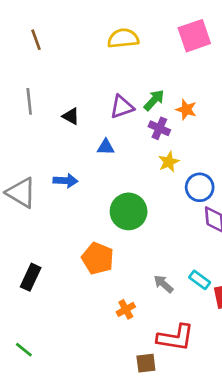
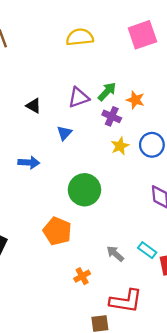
blue triangle: (106, 147) -> (64, 133), turned -49
blue circle: (200, 187) -> (152, 145), moved

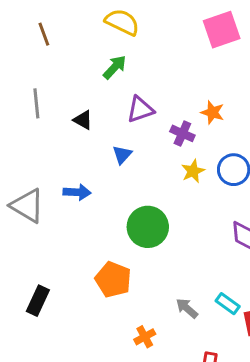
yellow semicircle: (80, 37) -> (122, 22), moved, turned 32
green arrow: (107, 92) -> (115, 67), moved

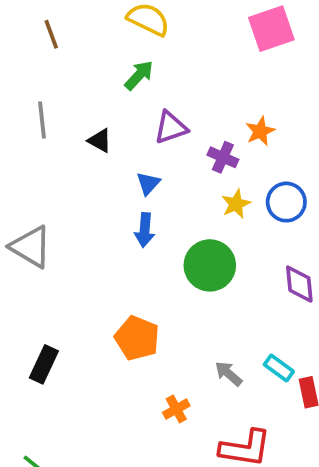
orange star: (213, 112) -> (260, 131), turned 30
blue arrow: (77, 192) -> (145, 230), moved, turned 92
green circle: (148, 227) -> (210, 265), moved

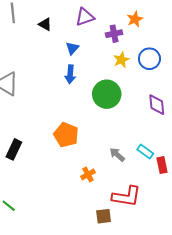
purple cross: (223, 157) -> (114, 34), turned -35

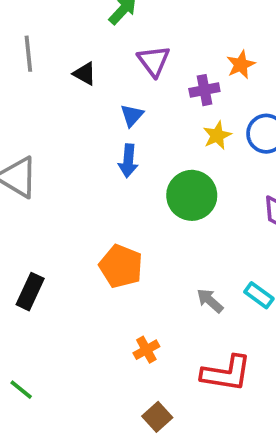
purple triangle: (85, 17) -> (154, 61), turned -48
orange cross: (88, 174) -> (146, 350), moved
brown square: (104, 216) -> (157, 417), moved, turned -35

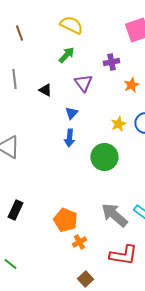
purple cross: (204, 90) -> (111, 62), moved
orange pentagon: (121, 266) -> (65, 220), moved
gray arrow: (210, 301) -> (114, 215), size x1.8

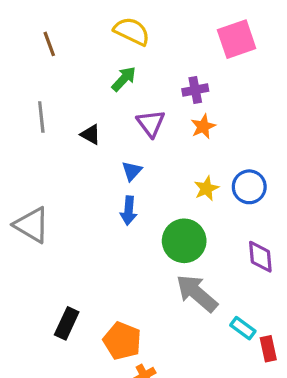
orange star: (131, 85) -> (203, 127), moved
black rectangle: (15, 210) -> (67, 323), moved
gray arrow: (114, 215) -> (197, 293), moved

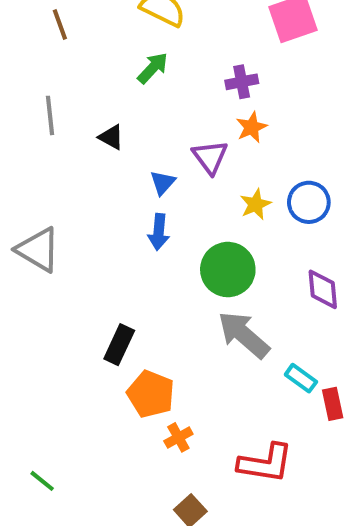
purple triangle: (151, 123) -> (210, 157), moved
black rectangle: (67, 323) -> (119, 345), moved

